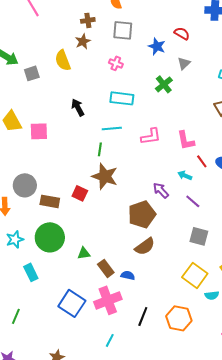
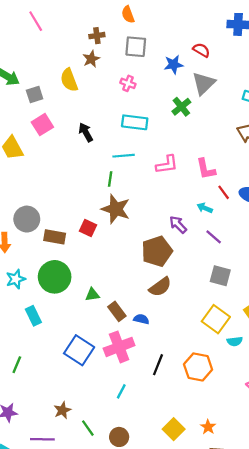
blue star: (157, 46) -> (174, 64), turned -30
gray triangle: (184, 63) -> (204, 83), size x1.6
pink square: (39, 131) -> (42, 125), moved, turned -30

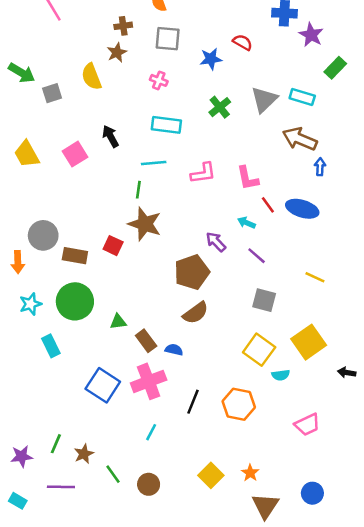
gray triangle: (204, 83) -> (264, 100), moved
pink square: (42, 125) -> (75, 154), moved
green line: (17, 365) -> (56, 444), moved

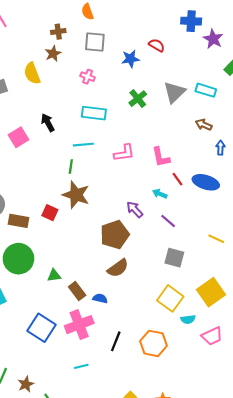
brown arrow: (300, 139) -> (204, 125), size x0.6
pink trapezoid: (307, 425) -> (212, 336), moved
cyan line: (151, 432) -> (81, 366), turned 48

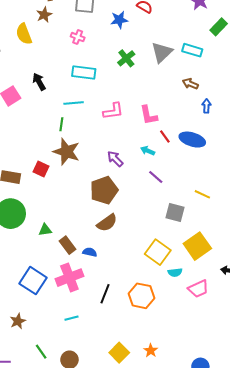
purple arrow: (135, 209) -> (115, 159), moved
gray square: (174, 258) -> (175, 213), moved
brown star: (26, 384) -> (18, 321), moved

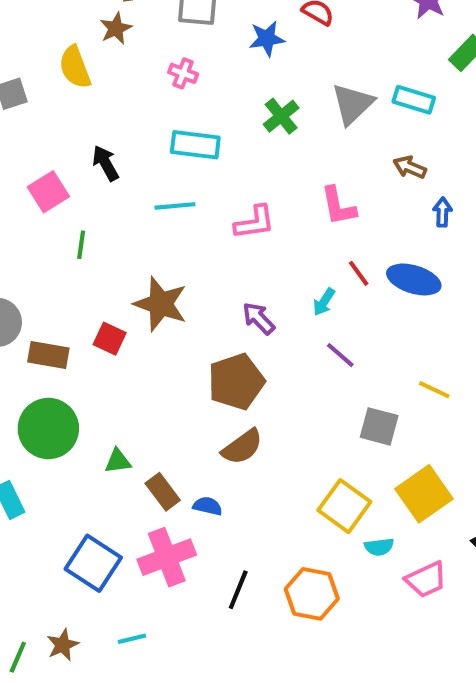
pink L-shape: (149, 115) -> (338, 206), moved
green line: (61, 124) -> (81, 245), moved
cyan arrow: (148, 151) -> (324, 302), turned -80
cyan line: (72, 318) -> (132, 639), moved

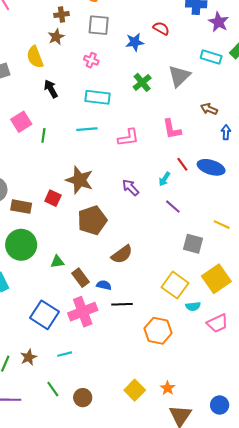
cyan rectangle: (414, 100) -> (211, 57), moved
black arrow: (106, 163) -> (51, 89), moved
green line: (81, 245) -> (43, 135), moved
brown pentagon: (236, 382) -> (92, 220), moved
black line: (238, 590) -> (122, 304), moved, turned 66

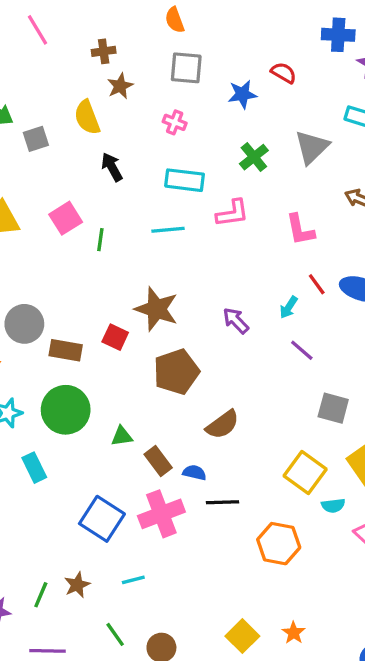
brown cross: (61, 15) -> (104, 51), moved
pink L-shape: (128, 138) -> (232, 213), moved

